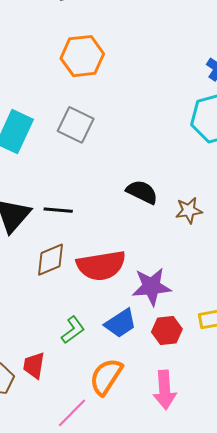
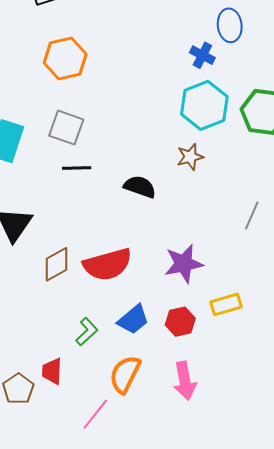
black line: (58, 210) -> (77, 168), moved
brown star: (189, 210) -> (190, 157), moved
purple star: (151, 287) -> (184, 264), moved

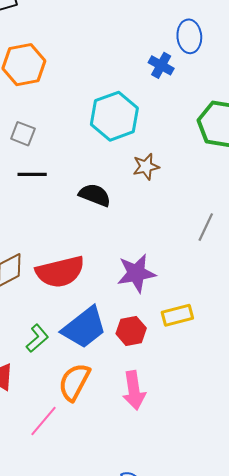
cyan hexagon: (204, 105) -> (114, 116), moved
gray square: (66, 128) -> (23, 134), size x0.7
blue trapezoid: (133, 320) -> (84, 328), size x1.4

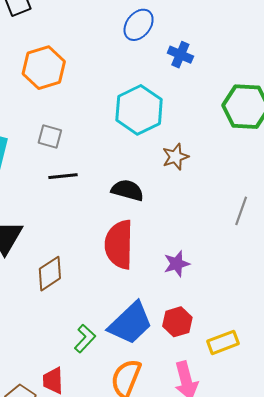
blue ellipse: (189, 36) -> (139, 25), moved, turned 48
red semicircle: (60, 272) -> (119, 244), moved, turned 111
purple star: (136, 273) -> (177, 264), size x0.7
yellow rectangle: (177, 315) -> (223, 342), moved

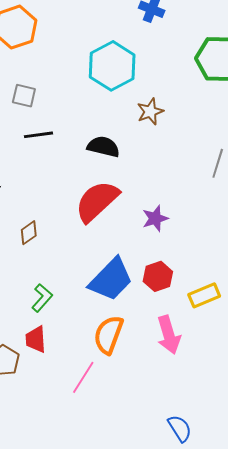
red semicircle: (119, 244) -> (97, 201), turned 48
brown diamond: (50, 274) -> (29, 233), size x0.7
green L-shape: (85, 339) -> (42, 298), moved

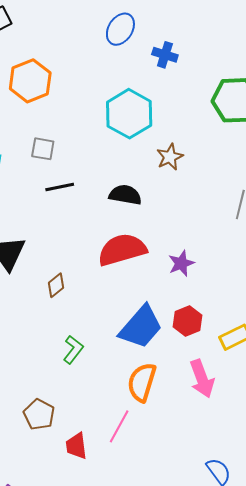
red semicircle: (97, 201) -> (122, 250), turned 30
red trapezoid: (36, 339) -> (76, 446), moved

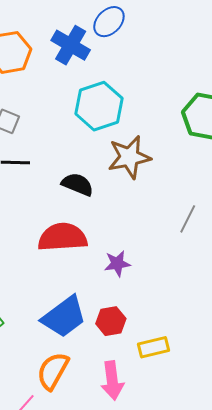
blue cross: (165, 55) -> (71, 45), moved, size x1.5
brown star: (170, 157) -> (129, 157), size x1.6

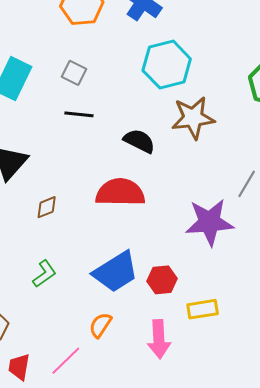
purple star: (117, 263) -> (210, 222), moved, size x1.8
orange semicircle: (53, 371) -> (100, 325), size x0.7

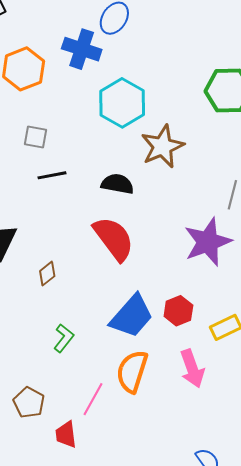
red semicircle: (120, 193) -> (114, 239), turned 69
orange semicircle: (100, 325) -> (132, 371), size x1.6
pink line: (66, 361) -> (93, 399), moved

